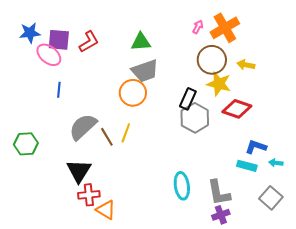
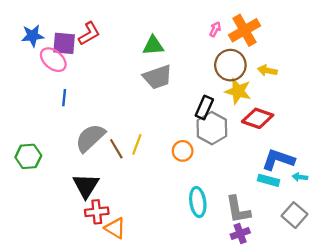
red L-shape: (89, 42) -> (89, 34), moved
orange circle: (133, 93) -> (183, 151), moved, size x0.7
blue L-shape: (256, 147) -> (278, 160), size x1.4

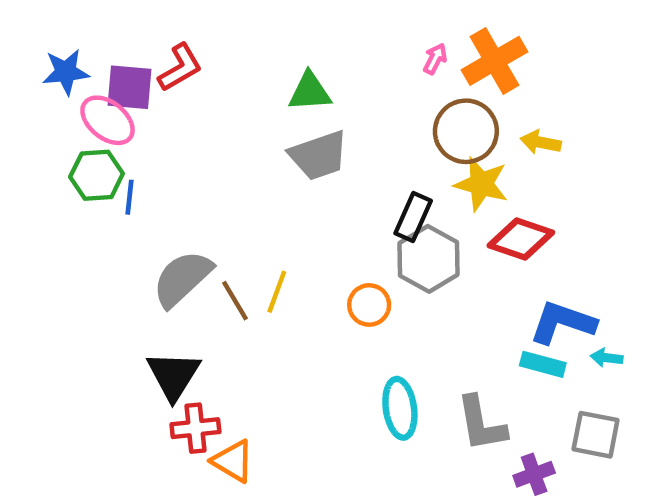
green hexagon: (28, 156) -> (97, 175), moved
gray square: (295, 215) -> (596, 435), turned -30
purple cross: (240, 234) -> (534, 474), moved

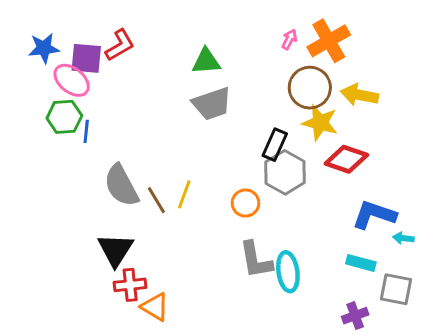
yellow arrow: (541, 142) -> (359, 95), size x1.4
gray semicircle: (182, 279) -> (121, 186), turned -75
cyan rectangle: (543, 364) -> (361, 263), moved
cyan ellipse: (400, 408) -> (288, 272), moved
gray L-shape: (481, 424) -> (256, 260), moved

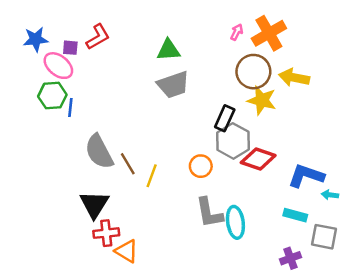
purple square: (86, 58) -> (70, 48), size x0.6
red diamond: (346, 159) -> (258, 159), moved
yellow line: (184, 194) -> (152, 176), moved

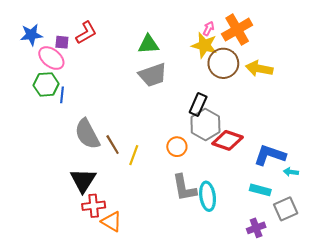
yellow star: (262, 100) -> (204, 45), moved
gray square: (324, 237) -> (286, 209), turned -35

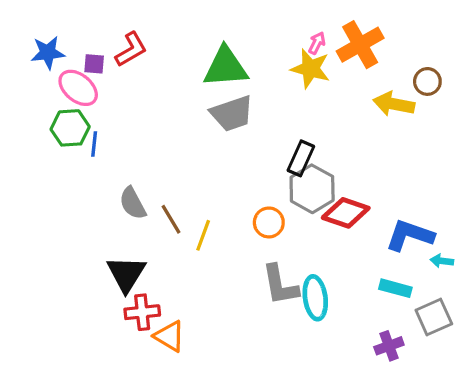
green triangle: (148, 44) -> (226, 67), size x1.4
brown circle: (223, 63) -> (427, 81), moved, size x0.6
gray semicircle: (87, 134) -> (133, 203), size x0.7

